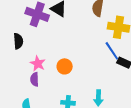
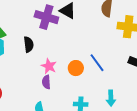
blue line: (112, 51) -> (97, 63), moved

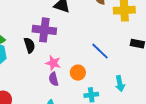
purple cross: (46, 17) -> (44, 30), moved
orange circle: (76, 68) -> (78, 73), moved

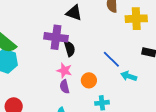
black semicircle: (29, 45) -> (70, 49), moved
cyan arrow: (120, 84) -> (129, 76), moved, turned 119

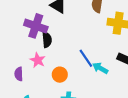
cyan arrow: (129, 76) -> (100, 68), moved
purple semicircle: (65, 87) -> (19, 74), moved

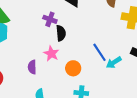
purple cross: (36, 26) -> (50, 19), size x0.6
cyan arrow: (100, 68) -> (114, 62), turned -63

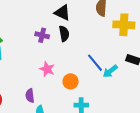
black semicircle: (61, 33) -> (64, 34), moved
purple semicircle: (32, 67) -> (30, 96), moved

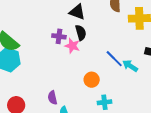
pink star: (47, 69) -> (72, 46), moved
cyan arrow: (110, 71) -> (130, 66), turned 77

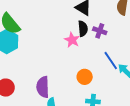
purple cross: (59, 36) -> (100, 31), moved
purple semicircle: (53, 98) -> (43, 87), size x1.5

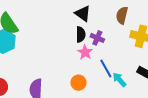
pink star: (72, 40) -> (85, 52), moved

